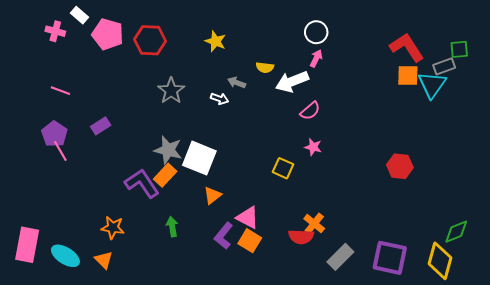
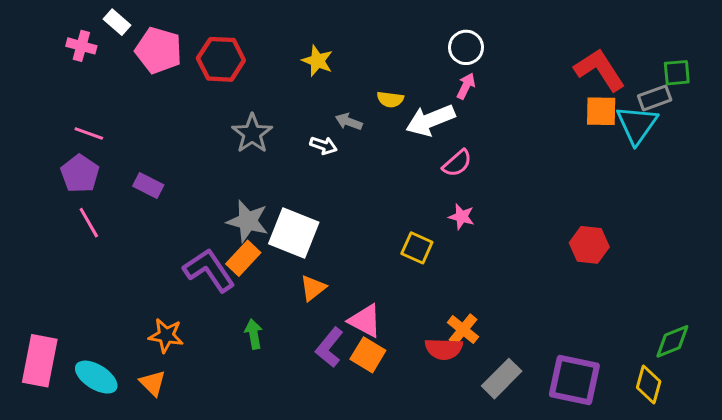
purple rectangle: (101, 126) -> (148, 185), turned 60
purple pentagon: (54, 134) -> (80, 174), moved
yellow diamond: (440, 261) -> (649, 384), size x0.7

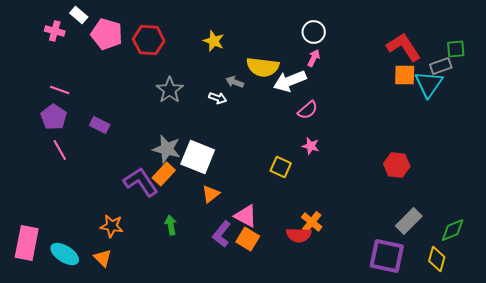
yellow semicircle: (390, 99) -> (263, 67), size x1.8
gray rectangle: (502, 379) -> (409, 221), moved

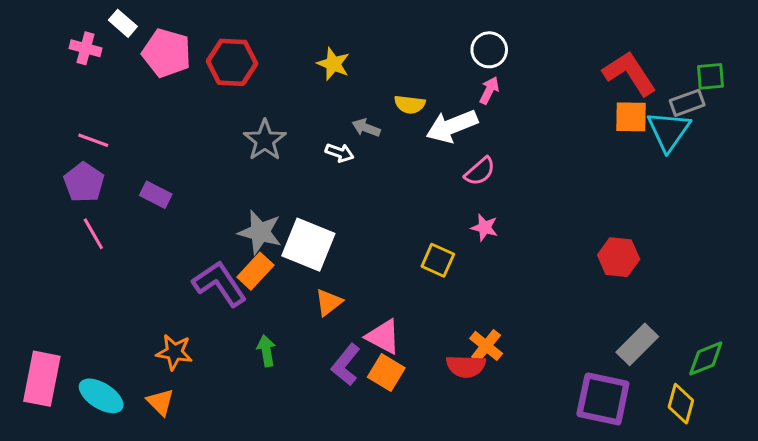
yellow semicircle: (263, 67) -> (410, 104), size x0.6

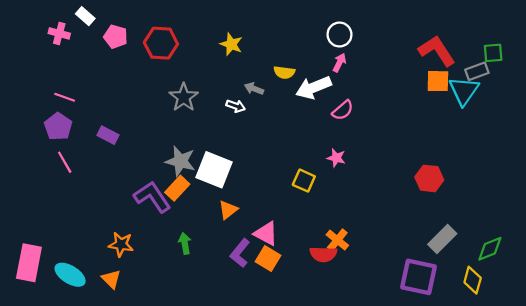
pink pentagon: (167, 53) -> (116, 37), size x0.7
pink semicircle: (480, 171) -> (343, 110), moved

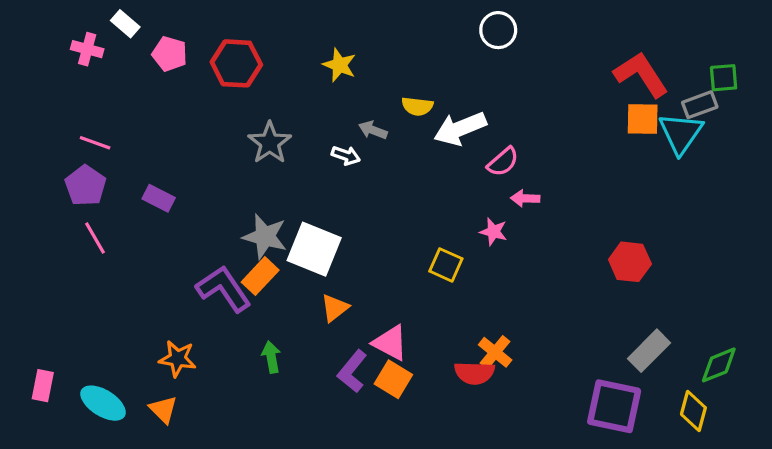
white circle: (339, 35) -> (498, 30), moved
pink arrow: (339, 63) -> (525, 198), moved, turned -114
pink rectangle: (29, 263) -> (43, 386), size x0.6

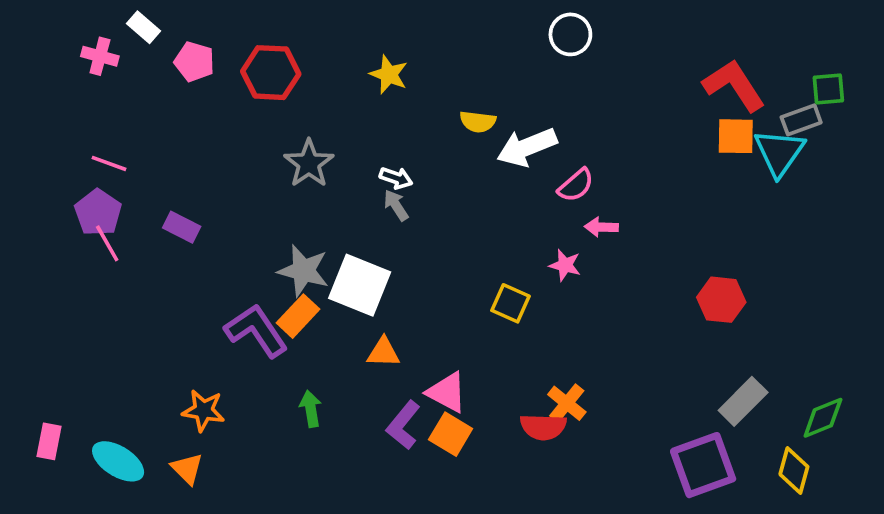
gray arrow: (373, 130) -> (396, 205), moved, turned 36
pink line: (95, 238) -> (107, 243), moved
orange triangle: (335, 308) -> (383, 352), turned 40
purple square: (614, 406) -> (703, 465), turned -32

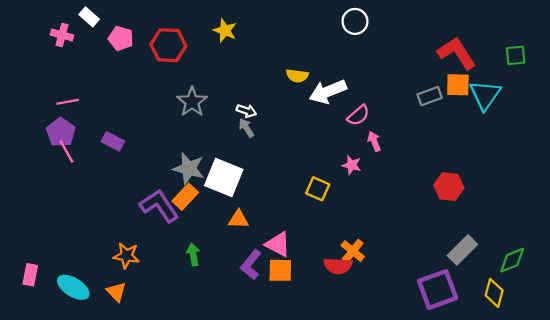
yellow star: (389, 74) -> (225, 30), moved
gray rectangle: (801, 120) -> (430, 96), moved
pink line: (109, 163) -> (68, 102), turned -30
pink arrow: (601, 227) -> (374, 141), turned 66
orange square: (451, 434) -> (280, 270), turned -30

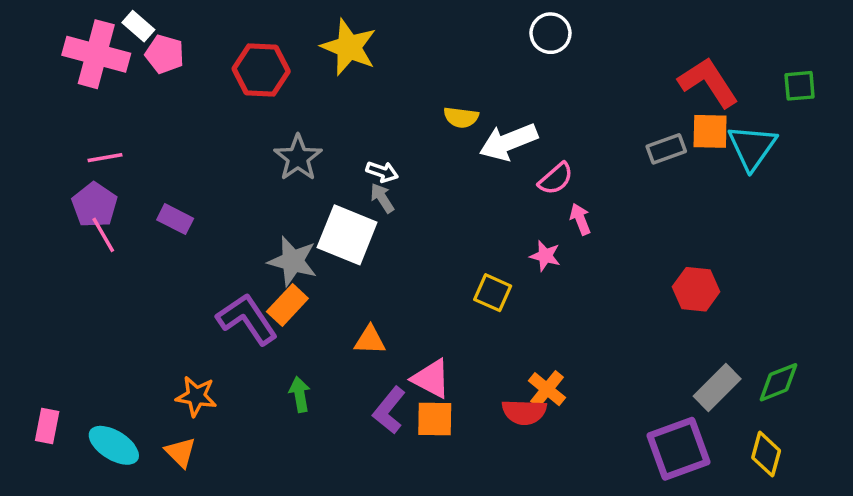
yellow star: (225, 30) -> (349, 47), size x1.5
pink cross: (62, 35) -> (96, 54), size x1.8
pink pentagon: (121, 38) -> (165, 54), moved
white square: (224, 178) -> (347, 235), moved
green diamond: (512, 260) -> (778, 382), moved

